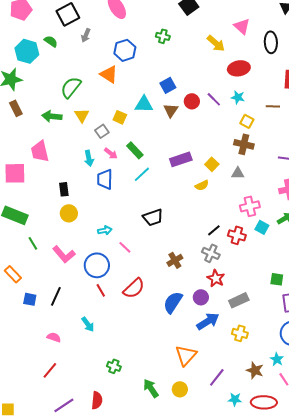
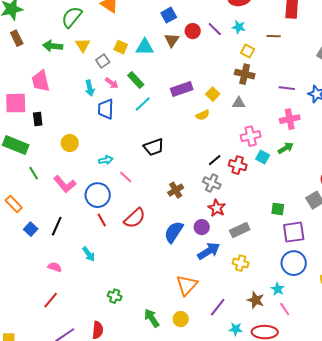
cyan triangle: (144, 104) -> (145, 47), moved
black rectangle: (64, 189) -> (38, 119), moved
blue square: (30, 299) -> (31, 229), turned 32

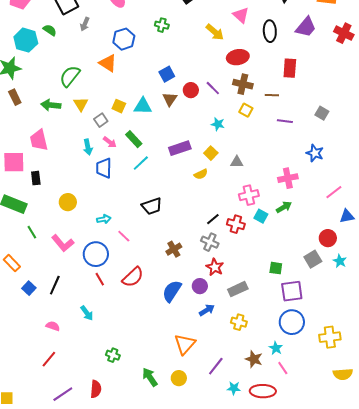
cyan star: (239, 27) -> (218, 124), moved
brown cross: (245, 74) -> (243, 84), moved
purple line: (287, 88) -> (285, 121), moved
blue arrow: (209, 251) -> (207, 310), size x0.7

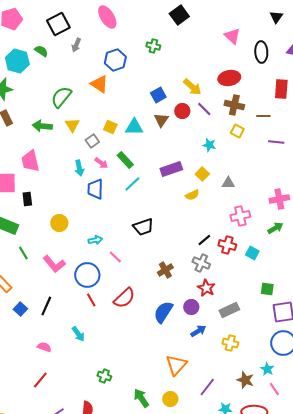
yellow arrow: (215, 32) -> (192, 87), moved
cyan square: (261, 216) -> (252, 253), moved

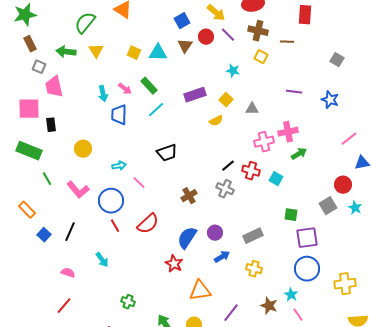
gray square: (92, 141) -> (39, 67), moved, turned -32
purple line: (276, 142) -> (294, 92), moved
pink cross: (279, 199) -> (288, 132), moved
red star: (206, 288) -> (174, 264), moved
orange triangle: (176, 365) -> (200, 291), turned 40

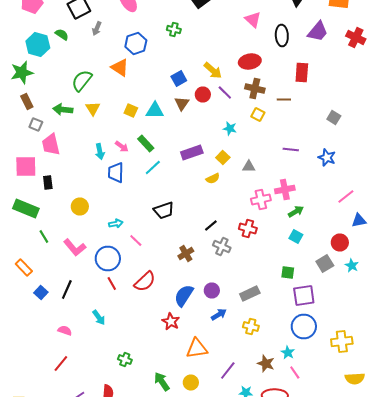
black line: (228, 166) -> (211, 226), moved
cyan square: (276, 179) -> (296, 236), moved

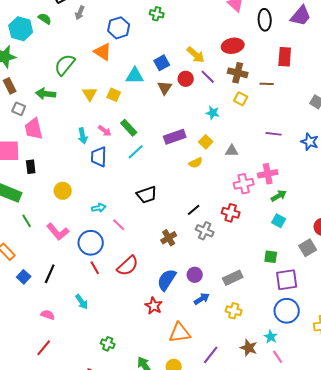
yellow triangle: (93, 108) -> (90, 94), moved
cyan triangle: (155, 110) -> (135, 76), moved

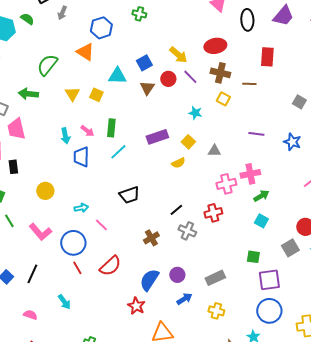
green rectangle: (129, 128) -> (111, 128), turned 48
red cross: (231, 213) -> (213, 213), turned -30

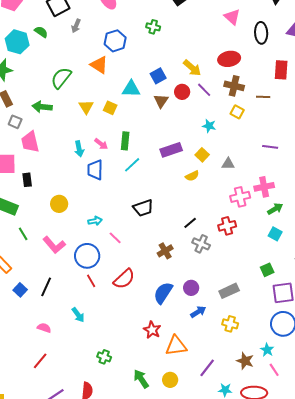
green square: (253, 257) -> (267, 270), turned -32
red star: (136, 306) -> (152, 330), moved

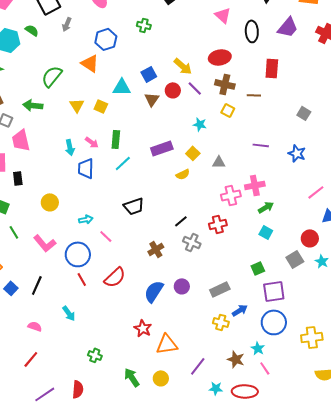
blue arrow: (198, 312) -> (240, 310), moved

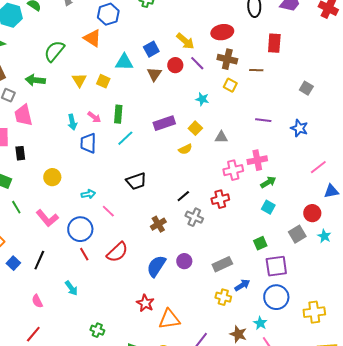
pink semicircle: (35, 326) -> (37, 301), turned -136

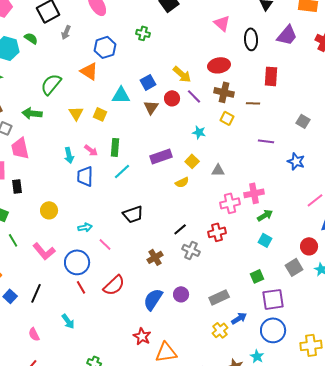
purple line: (263, 120) -> (266, 141), moved
yellow cross: (223, 297) -> (220, 330), turned 35

